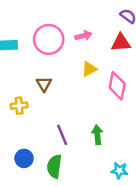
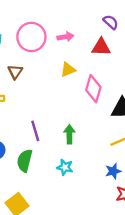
brown triangle: (44, 84) -> (15, 72), moved
cyan star: (119, 171) -> (65, 167), moved

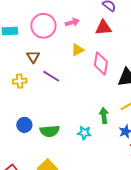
purple line: (35, 131) -> (51, 76), moved, turned -36
green arrow: (69, 134) -> (104, 116), moved
green semicircle: (25, 161) -> (50, 131), turned -102

